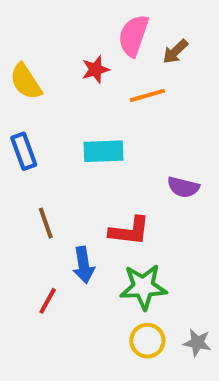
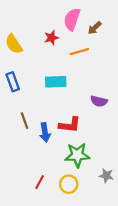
blue arrow: (84, 265) -> (45, 132), moved
red line: (48, 301) -> (40, 182), moved
yellow circle: (147, 341) -> (69, 184), moved
gray star: (197, 343) -> (106, 176), moved

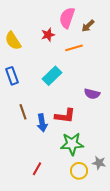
cyan rectangle: (56, 82) -> (52, 76), turned -42
yellow circle: (69, 184) -> (79, 171), moved

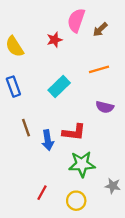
orange line: (74, 48) -> (99, 69), moved
yellow circle: (79, 171) -> (76, 201), moved

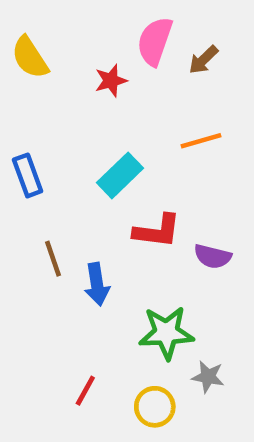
yellow semicircle: (15, 47) -> (30, 57), moved
purple semicircle: (105, 107) -> (213, 256), moved
red L-shape: (74, 132) -> (157, 231), moved
gray star: (113, 186) -> (208, 377), moved

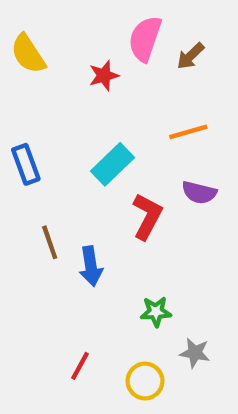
red L-shape: (157, 231) -> (147, 216), turned -69
purple semicircle: (213, 256) -> (199, 193), moved
green star: (166, 333) -> (156, 312), size x0.6

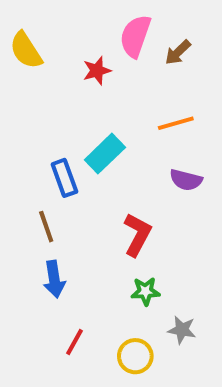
blue rectangle: (26, 164) -> (64, 178), moved
red L-shape: (147, 216) -> (137, 235), moved
blue arrow: (91, 266) -> (54, 279), moved

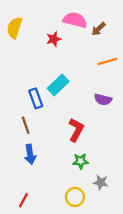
pink semicircle: (135, 36) -> (75, 20), turned 85
yellow semicircle: (26, 50) -> (14, 28), turned 50
orange line: (176, 123) -> (107, 61), moved
red line: (75, 342) -> (23, 200), moved

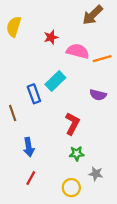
pink semicircle: (75, 20) -> (78, 51), moved
brown arrow: (98, 29) -> (93, 15), moved, size x1.5
brown line: (26, 125) -> (13, 113), moved
red line: (23, 200) -> (31, 178), moved

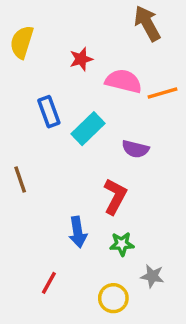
brown arrow: (93, 15) -> (147, 23), turned 105
blue rectangle: (34, 94) -> (49, 112), moved
purple semicircle: (98, 95) -> (135, 149), moved
blue arrow: (29, 147) -> (78, 232), moved

